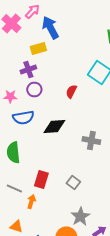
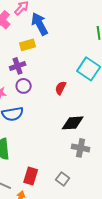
black diamond: (54, 126) -> (73, 123), moved
gray cross: (91, 140) -> (81, 148), moved

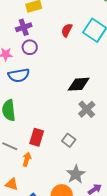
red semicircle: (61, 88) -> (67, 30), moved
gray cross: (81, 148) -> (87, 109), turned 36

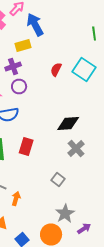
red rectangle: (37, 137) -> (26, 146), moved

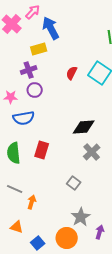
purple arrow: (84, 228) -> (100, 232), turned -40

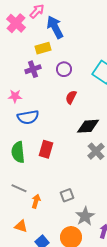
red semicircle: (72, 73) -> (71, 97), moved
purple circle: (35, 90) -> (64, 69), moved
gray square: (74, 183) -> (67, 195), moved, turned 32

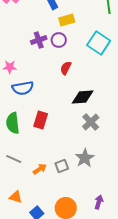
yellow rectangle: (43, 48) -> (67, 20), moved
purple cross: (33, 69) -> (39, 40), moved
orange arrow: (36, 201) -> (40, 169), moved, turned 40
gray star: (85, 216) -> (85, 158), moved

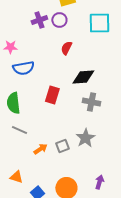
cyan square: (99, 43) -> (99, 23), turned -35
red rectangle: (41, 120) -> (52, 95), moved
gray cross: (91, 122) -> (91, 102), turned -36
gray line: (14, 159) -> (19, 130), moved

